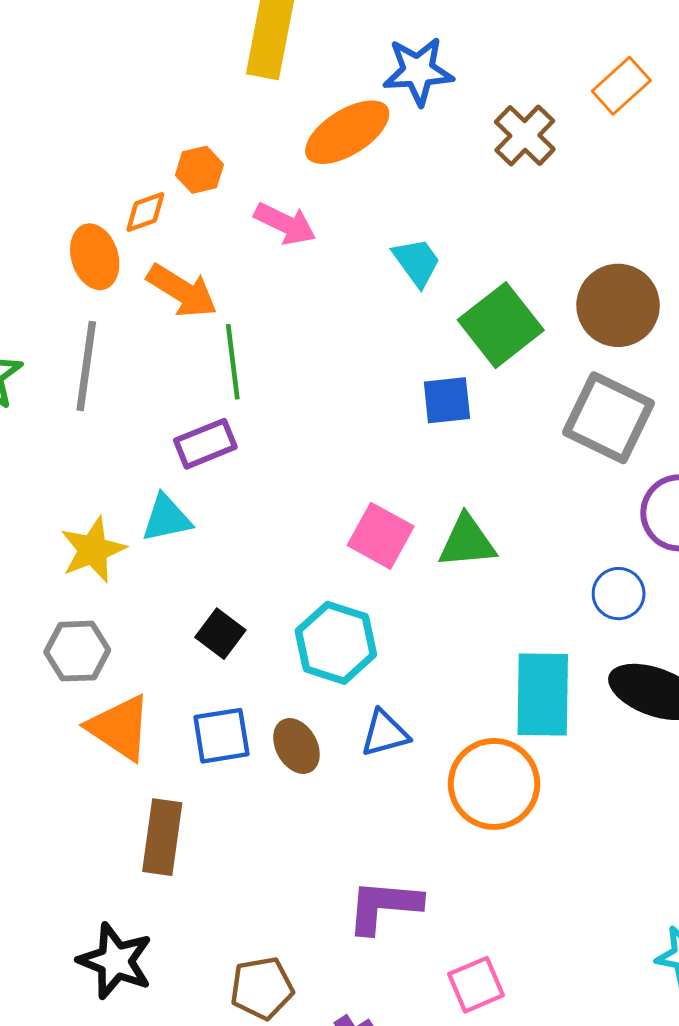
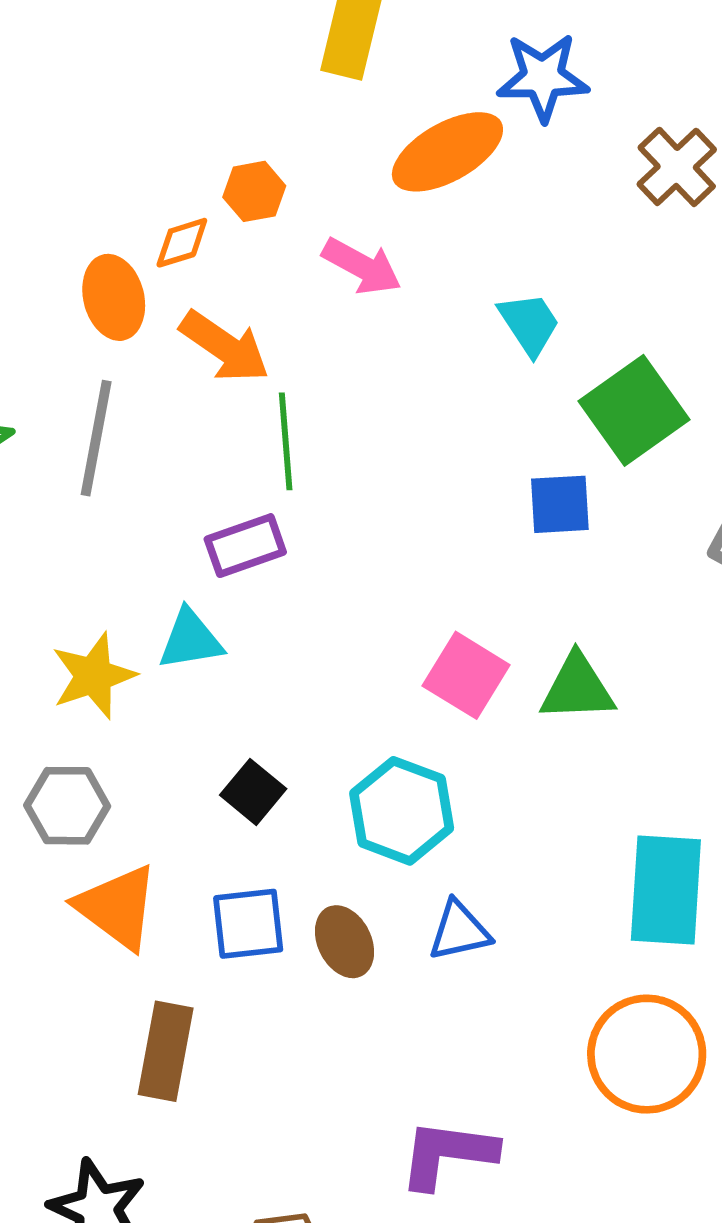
orange circle: (494, 784) -> (647, 1054), moved

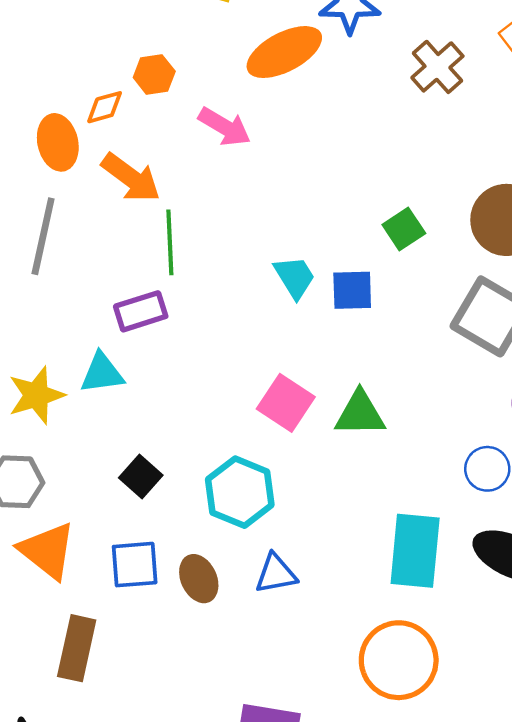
cyan trapezoid: (529, 324) -> (295, 277), moved
green square: (634, 410) -> (404, 229), size x0.6

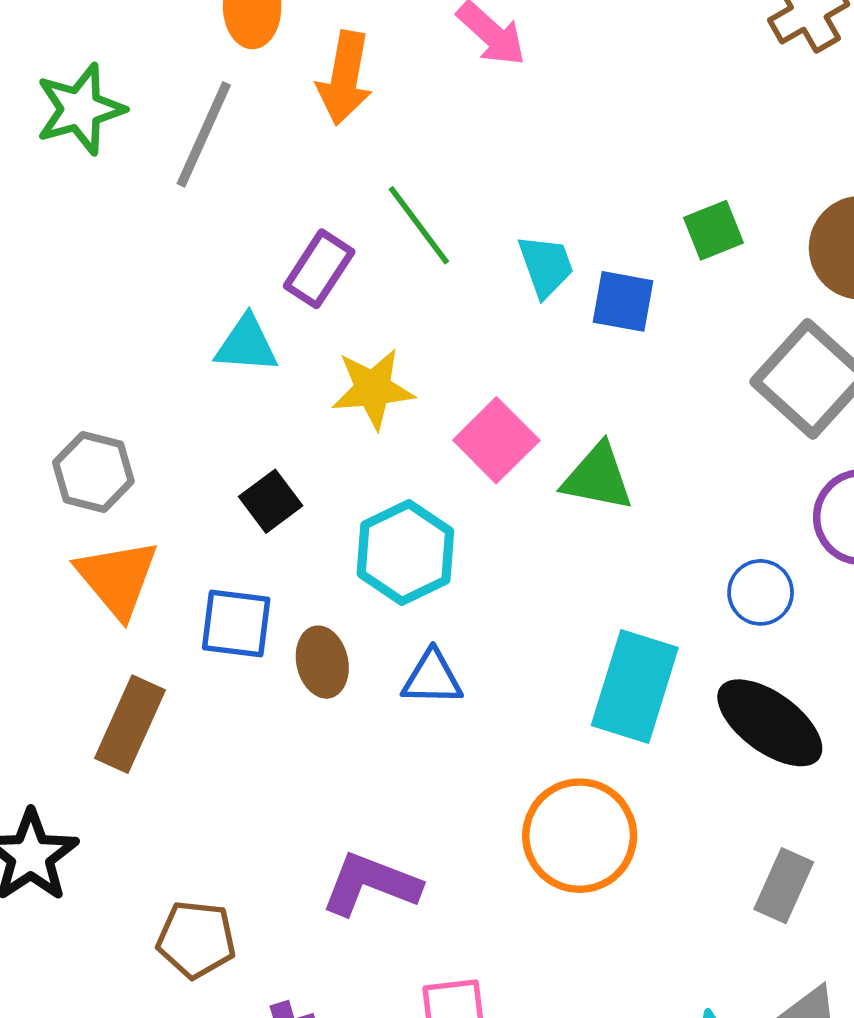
orange arrow: (131, 178) -> (345, 78), turned 52
green line: (170, 242) -> (419, 225), moved, turned -46
purple rectangle: (141, 311) -> (319, 269), turned -51
yellow star: (36, 395) -> (373, 389), moved

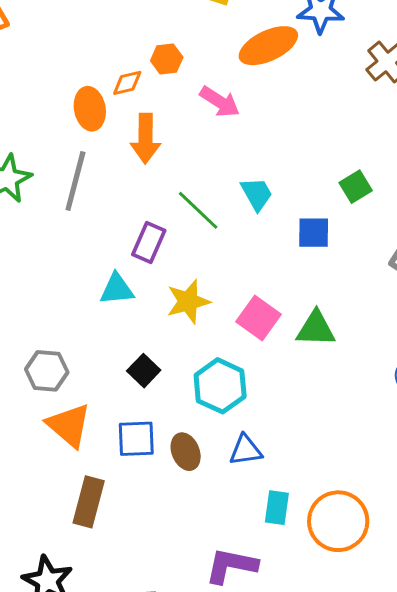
cyan trapezoid: (546, 266) -> (257, 194), moved
cyan rectangle: (635, 687) -> (277, 508), moved, size x0.6

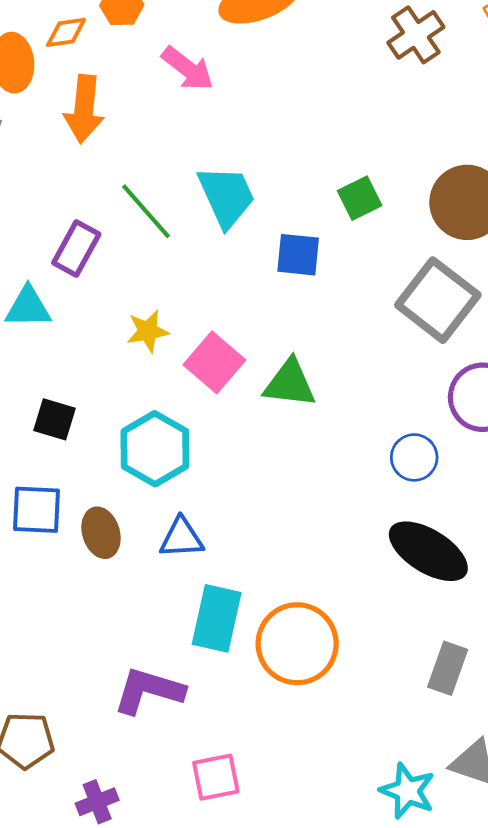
cyan trapezoid: (257, 194) -> (226, 196), size x1.4
yellow star: (188, 302) -> (148, 331), moved, size x0.7
black square: (144, 371) -> (55, 419), turned -32
cyan rectangle: (277, 508) -> (217, 618), size x1.4

